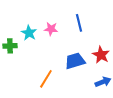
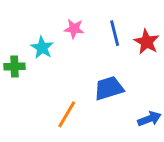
pink star: (51, 29) -> (74, 29), moved
red star: (101, 55) -> (147, 42), moved

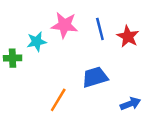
pink star: (74, 29) -> (65, 25), size x1.5
cyan star: (42, 48) -> (37, 42), turned 30

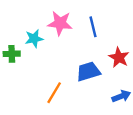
red star: (128, 37) -> (119, 57), moved

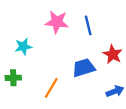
cyan star: (34, 39) -> (23, 47), moved
green cross: (12, 54) -> (13, 78), moved

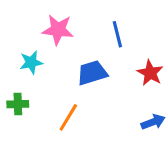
pink star: (57, 22) -> (58, 30), moved
blue trapezoid: (84, 68) -> (92, 73), moved

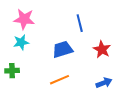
pink star: (58, 30) -> (24, 19), moved
orange line: (68, 117) -> (60, 80), moved, turned 36

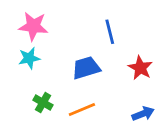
green cross: (12, 71) -> (43, 103), moved, turned 32

